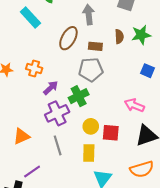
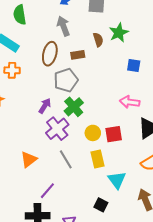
orange cross: (34, 68) -> (12, 70), moved
gray pentagon: (91, 70) -> (66, 80), moved

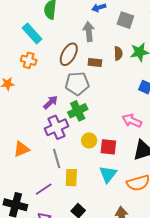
yellow rectangle: (97, 159) -> (71, 178), moved
cyan triangle: (117, 180) -> (108, 174), moved
purple line: (47, 191) -> (44, 189), moved

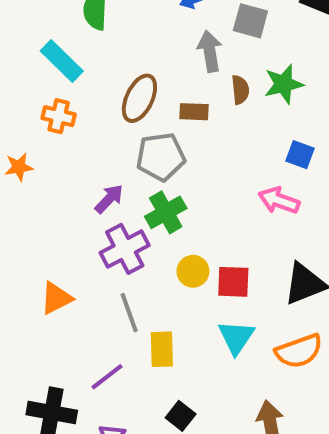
gray arrow: (89, 32) -> (210, 51), moved
pink arrow: (132, 121) -> (279, 200), moved

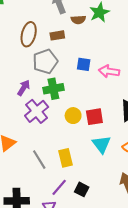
brown semicircle: (240, 90) -> (78, 20), turned 104
blue square: (300, 155) -> (84, 64), moved
green cross: (166, 212) -> (53, 89), turned 30
gray line: (129, 313) -> (39, 160), moved
purple line: (107, 377) -> (59, 187), moved

